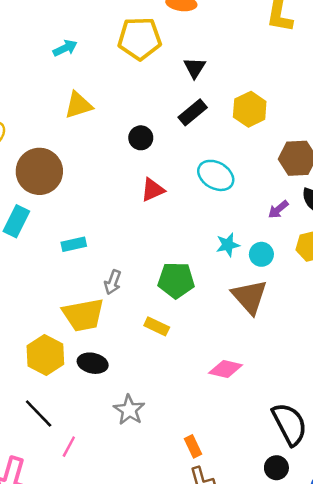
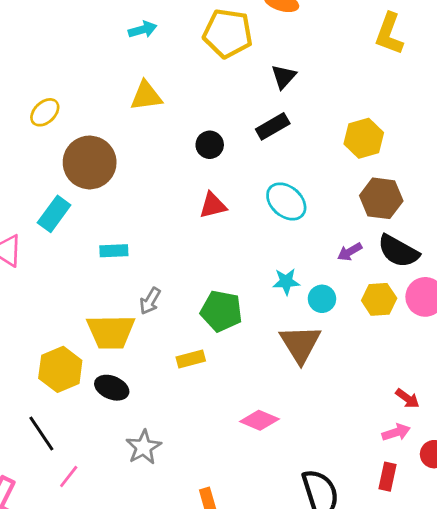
yellow hexagon: (250, 109) -> (364, 138), moved
yellow rectangle: (157, 326) -> (191, 359), turned -50

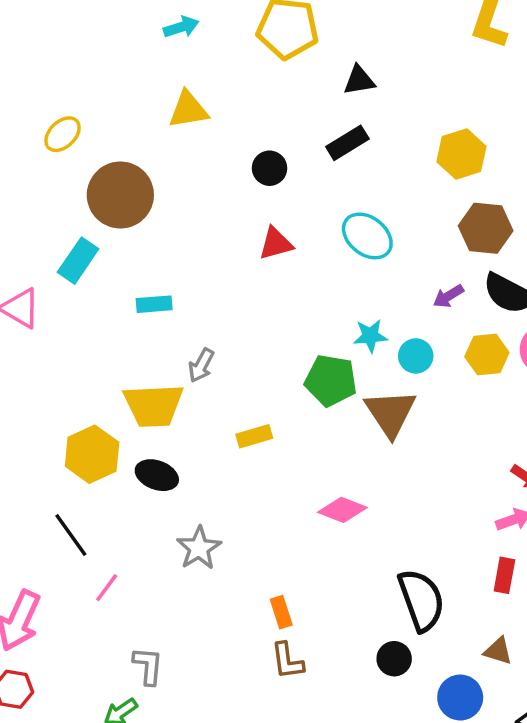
black triangle: (284, 77) -> (359, 80), turned 40
green pentagon: (221, 311) -> (331, 380), moved

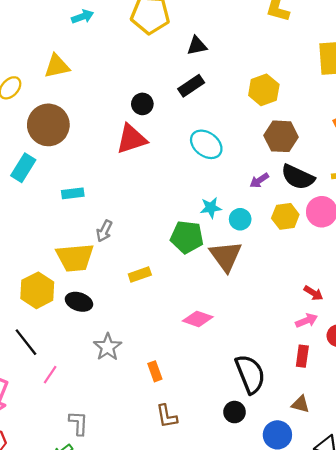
yellow triangle: (188, 110) -> (57, 66), moved
red triangle: (276, 244) -> (131, 139), moved, size x1.4
orange rectangle: (281, 612) -> (155, 371), moved

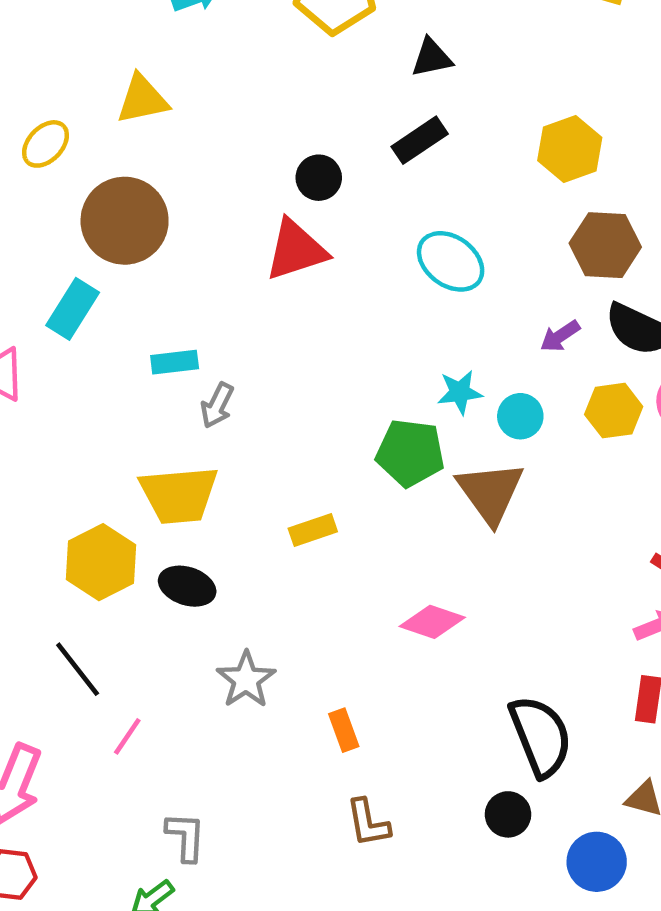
gray arrow: (104, 231) -> (217, 405), moved

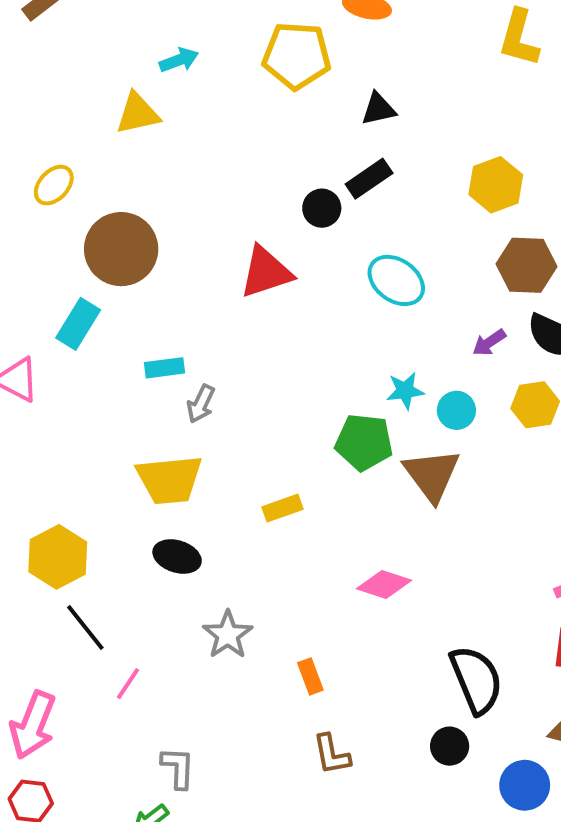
yellow triangle: (142, 99) -> (138, 113), moved
black circle: (319, 178) -> (322, 208), moved
yellow hexagon: (101, 562) -> (58, 557), moved

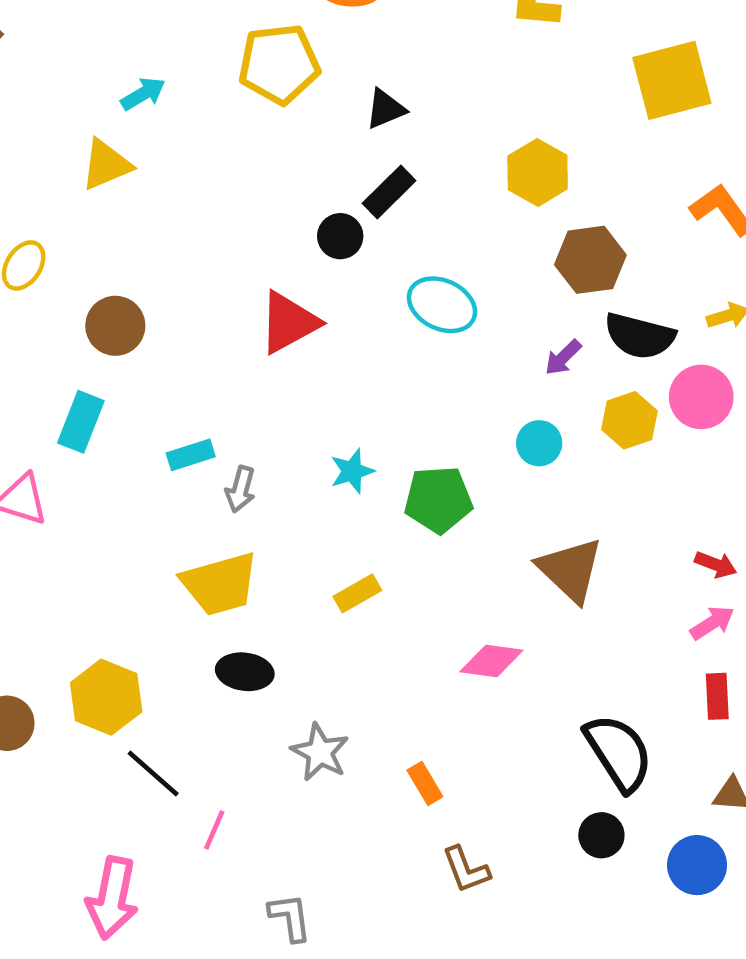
brown circle: (121, 249) -> (115, 326), size x0.7
cyan star: (405, 391) -> (352, 471), moved
brown triangle: (432, 475) -> (570, 570), moved

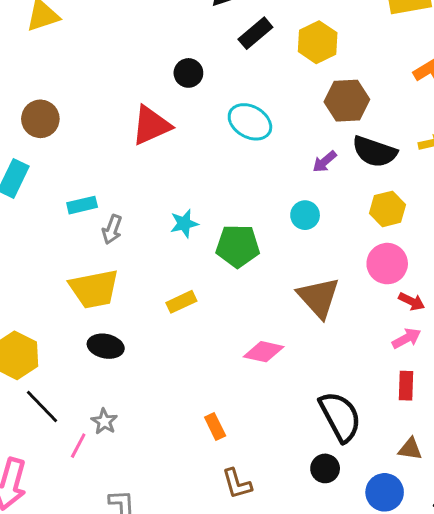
black rectangle: (389, 192) -> (255, 33), moved
pink circle: (701, 397) -> (387, 264), moved
yellow hexagon: (629, 420) -> (388, 209), moved
gray star: (320, 752) -> (104, 421), moved, size x0.7

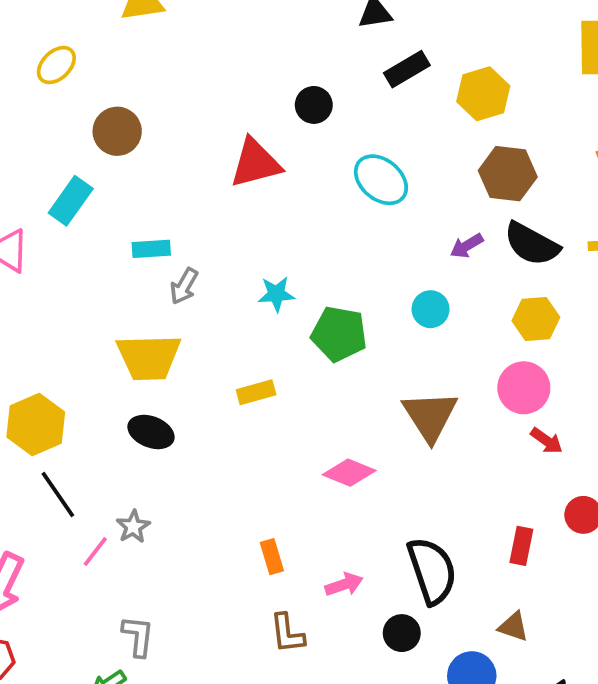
pink arrow: (406, 338) -> (344, 584), moved

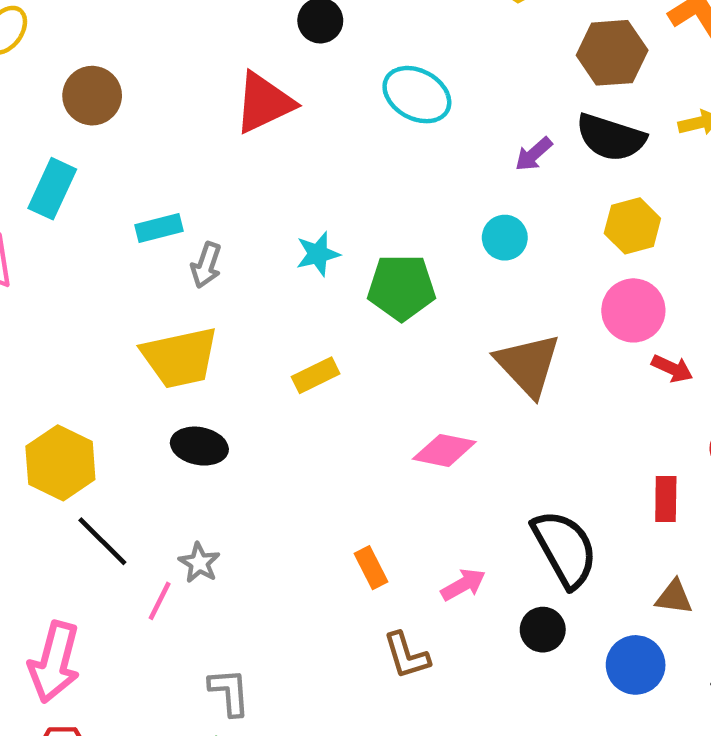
brown hexagon: (508, 174) -> (612, 53), moved

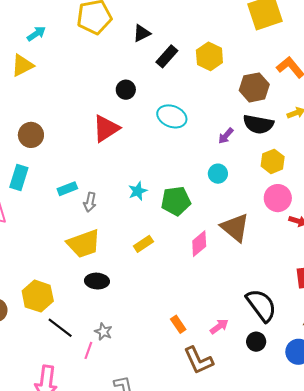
pink diamond: (444, 450) -> (199, 244), moved, turned -44
brown L-shape: (406, 655) -> (198, 360), size x1.4

